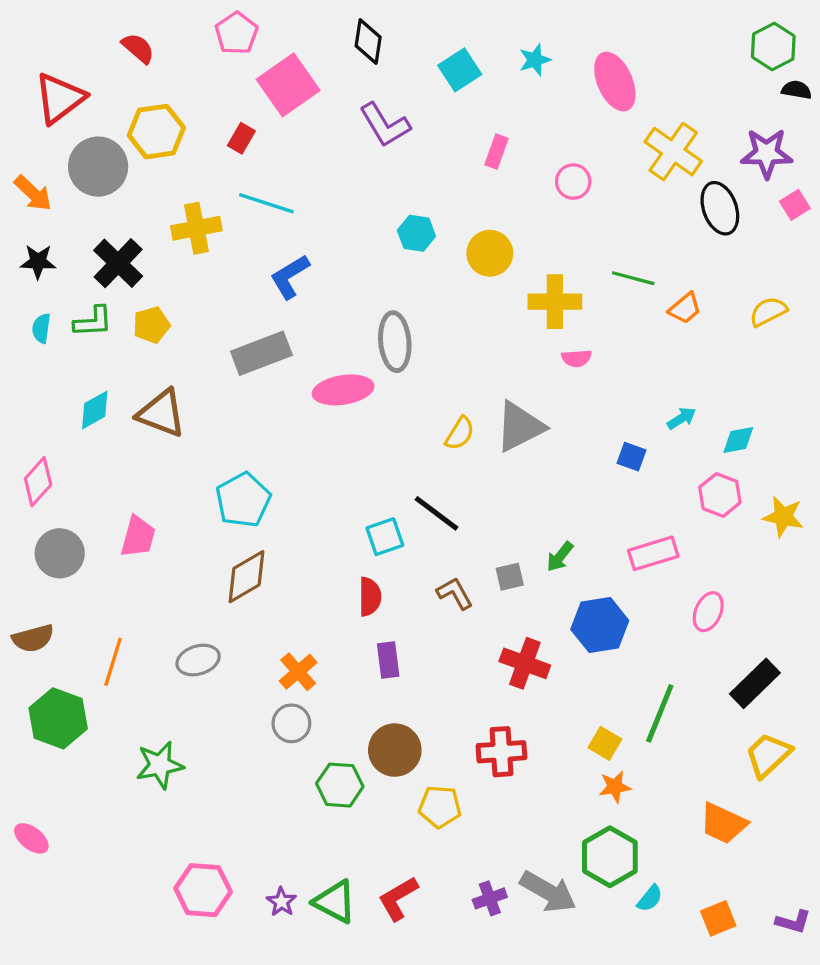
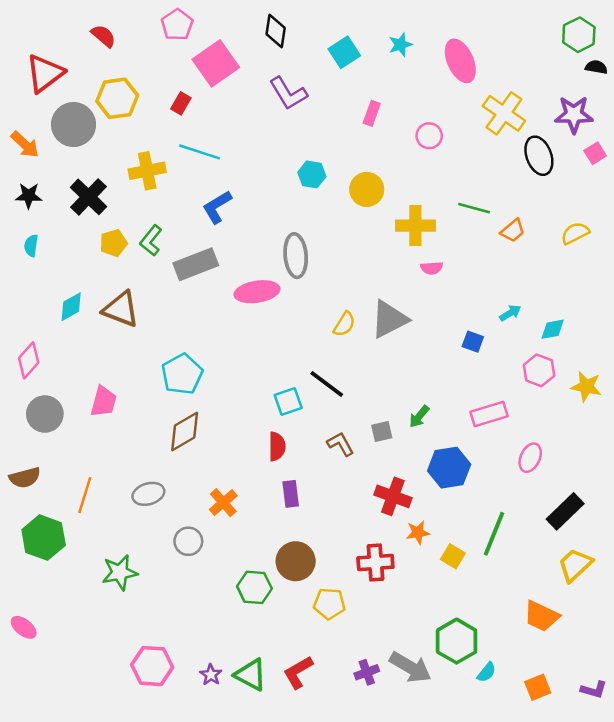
green L-shape: (93, 322) -> (151, 241), moved, turned 132
gray circle: (291, 723) -> (188, 541), moved
orange star: (615, 787) -> (418, 533), moved

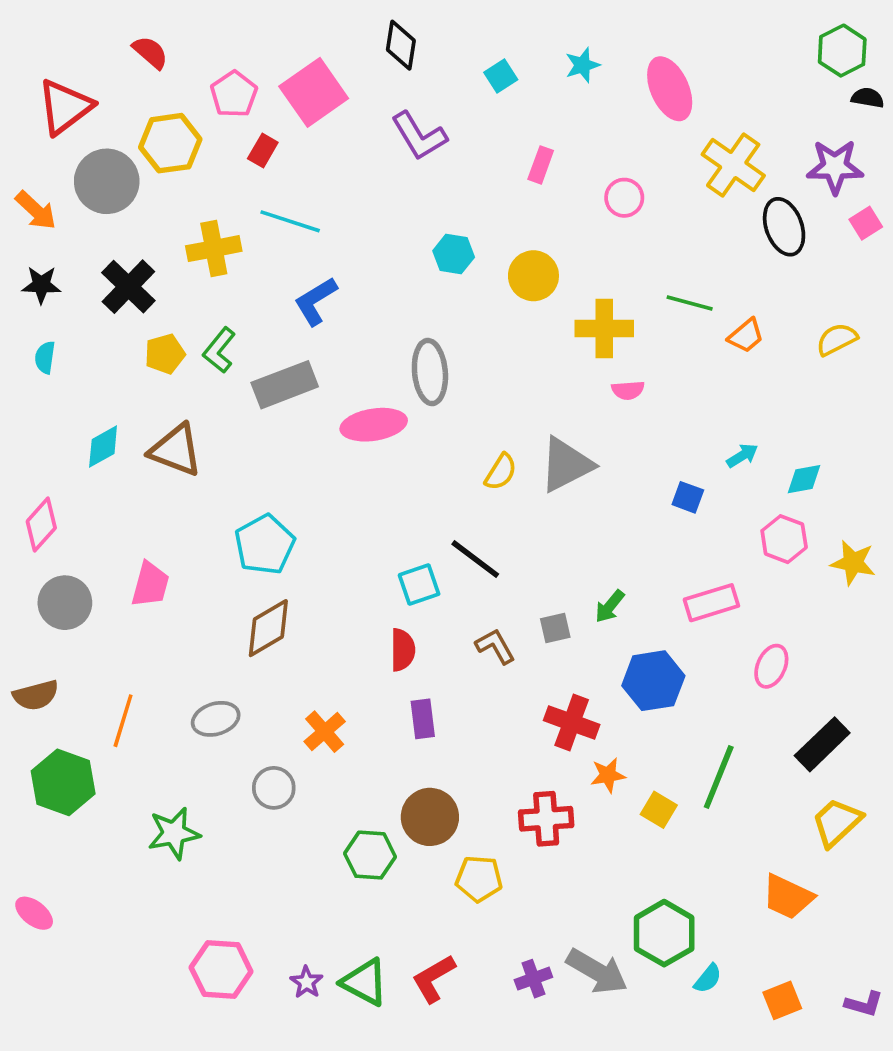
pink pentagon: (177, 25) -> (234, 94), moved
cyan square: (344, 52) -> (501, 76), size x0.7

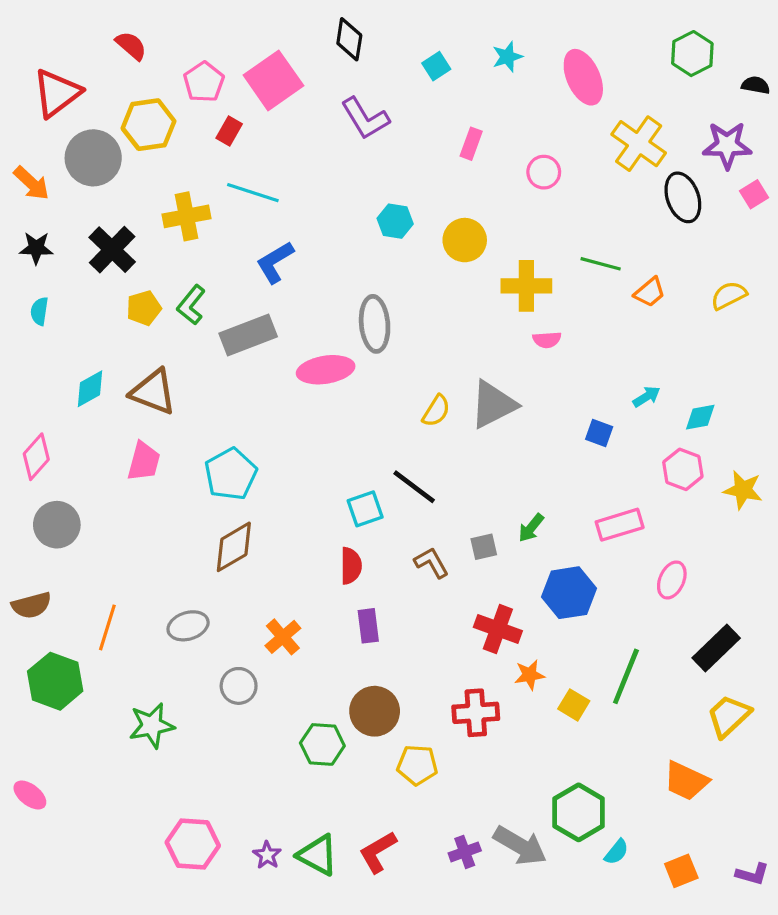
green hexagon: (842, 51) -> (692, 54), moved
pink trapezoid: (150, 584) -> (144, 461), moved

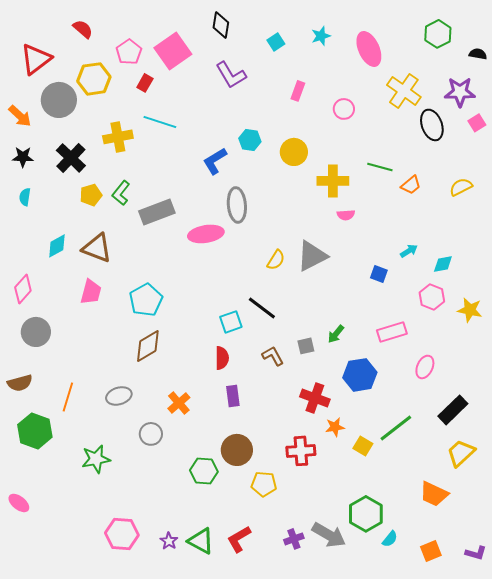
blue L-shape: (275, 262) -> (215, 161), moved
green line: (626, 676) -> (396, 428), turned 30

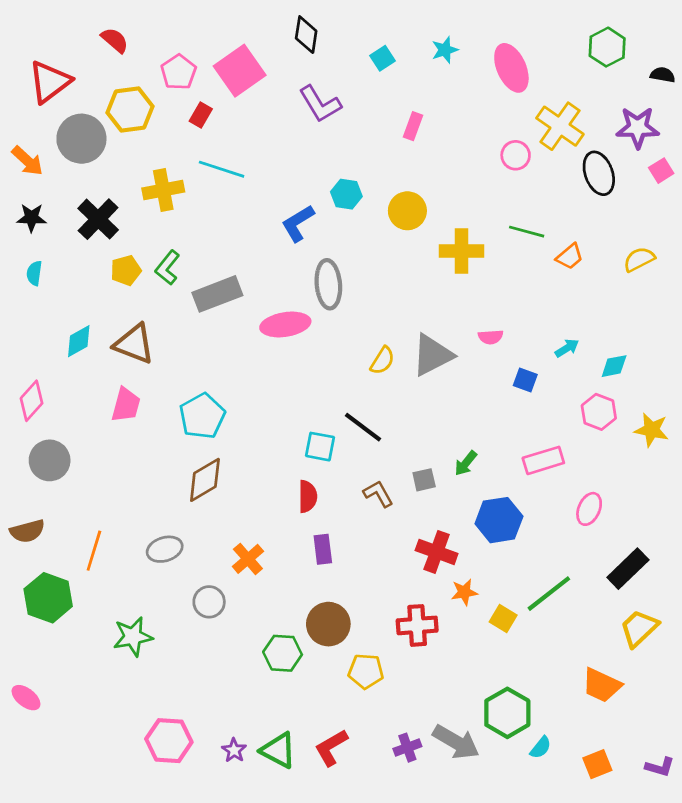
pink circle: (344, 109) -> (516, 155), moved
pink semicircle: (346, 215) -> (491, 337), moved
cyan square: (231, 322) -> (320, 447), turned 30

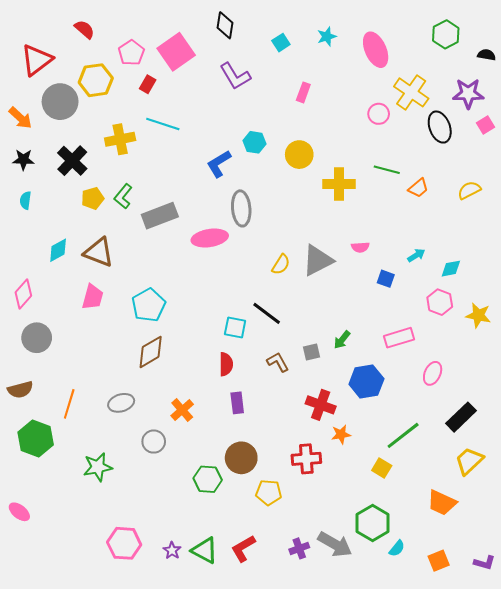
yellow square: (503, 619) -> (382, 468), moved

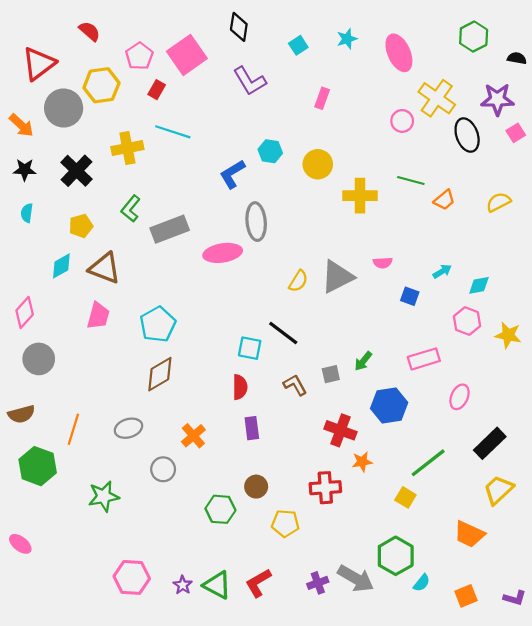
yellow pentagon: (93, 198) -> (81, 226), moved
brown circle: (241, 458) -> (256, 487), size x0.7

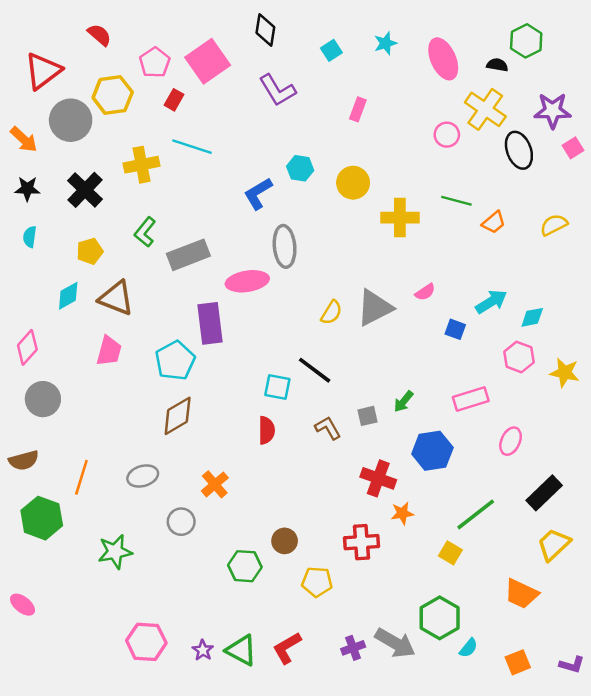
black semicircle: (517, 58) -> (497, 65), moved
pink semicircle: (383, 263) -> (425, 292), turned -30
cyan arrow: (442, 271) -> (491, 302), size x1.5
purple rectangle: (252, 428) -> (210, 323), moved, size x1.6

